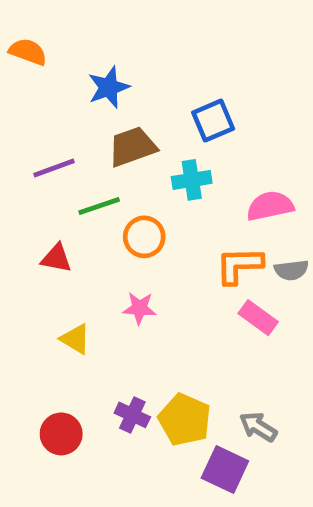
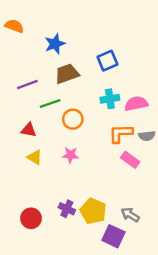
cyan cross: (192, 180) -> (110, 99), moved
yellow triangle: (75, 339) -> (35, 157), moved

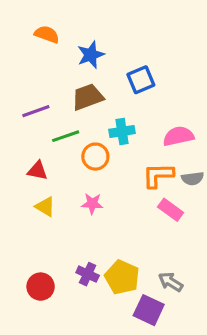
orange semicircle: (14, 26) -> (47, 34), moved
blue star: (55, 44) -> (91, 55), moved
cyan cross: (110, 99) -> (122, 131), moved

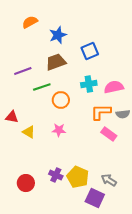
orange semicircle: (47, 34) -> (30, 22), turned -49
cyan cross: (122, 131) -> (89, 84), moved
red triangle: (37, 171) -> (12, 117), moved

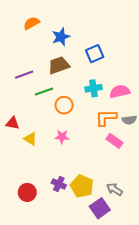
purple square: (95, 198) -> (100, 208), turned 30

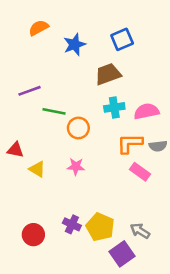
blue square: (95, 54) -> (122, 39), moved
brown trapezoid: (59, 65) -> (108, 74), moved
green line: (44, 91) -> (54, 111), turned 30

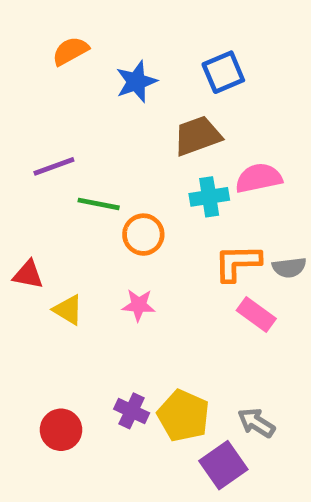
pink semicircle: (146, 111) -> (259, 178), moved

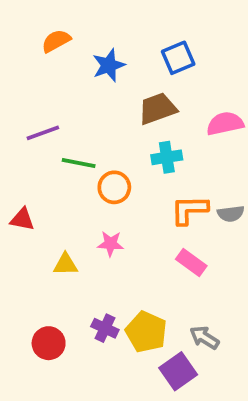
pink semicircle: (259, 178) -> (225, 124), moved
yellow triangle: (68, 310) -> (65, 264), moved, turned -32
pink rectangle: (256, 315) -> (191, 262), moved

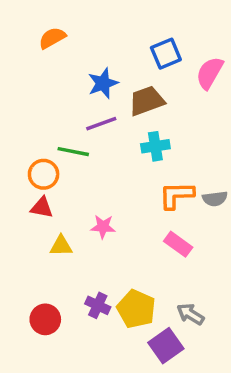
blue star: (109, 65) -> (103, 83), moved
pink semicircle: (225, 124) -> (210, 73), moved, turned -48
purple line: (43, 133) -> (101, 124), moved
orange circle: (114, 187) -> (44, 174), moved
red triangle: (22, 219) -> (42, 207), moved

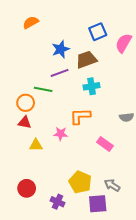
orange L-shape: (176, 195) -> (80, 116), moved
purple cross: (98, 305) -> (58, 202), moved
purple square: (166, 346) -> (98, 204), turned 30

